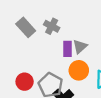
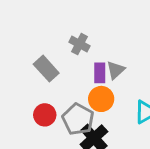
gray rectangle: (26, 27) -> (46, 69), moved
orange circle: (79, 70) -> (101, 99), moved

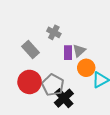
orange circle: (101, 99) -> (86, 68), moved
red circle: (45, 115) -> (30, 82), size x1.5

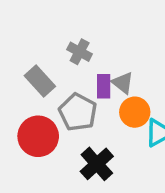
gray triangle: (79, 51) -> (123, 83), turned -40
gray pentagon: (53, 85) -> (78, 112), moved

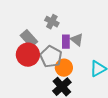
orange circle: (135, 112) -> (64, 68), moved
red circle: (38, 136) -> (28, 55), moved

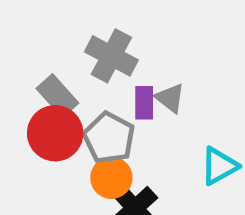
gray cross: (52, 22) -> (111, 56), size x1.5
orange circle: (64, 68) -> (111, 178), moved

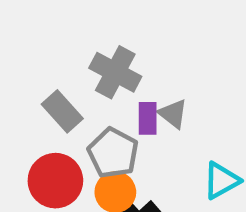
red circle: (55, 133) -> (55, 181), moved

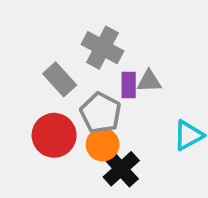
gray triangle: (173, 114) -> (149, 81), turned -40

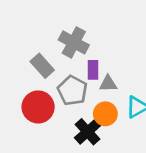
gray triangle: (149, 81) -> (108, 84), moved
orange circle: (103, 145) -> (105, 114), moved

